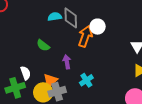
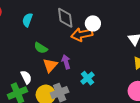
cyan semicircle: (55, 17) -> (27, 20), moved, turned -56
orange arrow: (85, 36) -> (82, 34), turned -115
orange triangle: (50, 81) -> (50, 65), moved

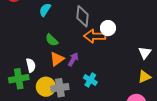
purple arrow: (66, 62) -> (73, 59), turned 32
cyan cross: (87, 78) -> (90, 80), turned -32

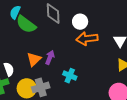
orange arrow: (95, 36) -> (87, 39), moved
green semicircle: (52, 40) -> (26, 24), moved, size x1.5

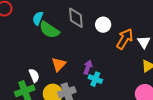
orange arrow: (87, 39) -> (125, 39), moved, turned 130
purple arrow: (50, 57) -> (88, 67), moved

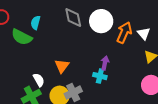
white circle: (103, 25) -> (101, 21), size x1.5
green semicircle: (49, 30) -> (22, 37), moved
purple arrow: (88, 67) -> (105, 63), moved

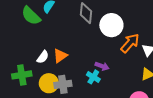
purple arrow: (105, 63) -> (102, 66), turned 80
white semicircle: (39, 80) -> (43, 57), moved, turned 48

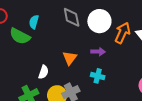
orange triangle: (60, 56) -> (70, 58), moved
purple arrow: (102, 66) -> (98, 52), moved

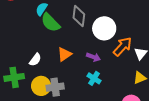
green semicircle: (20, 36) -> (50, 23), moved
cyan cross: (98, 76) -> (94, 78), moved

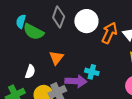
gray diamond: (79, 16) -> (59, 17), turned 30
purple arrow: (93, 57) -> (76, 81), moved, size x1.5

